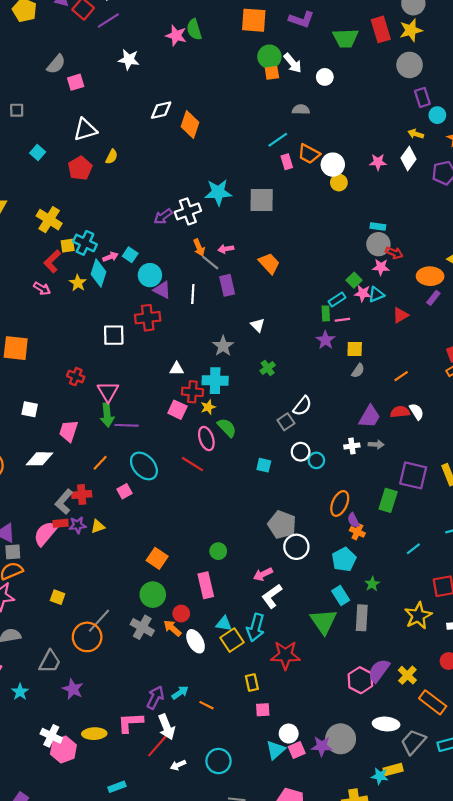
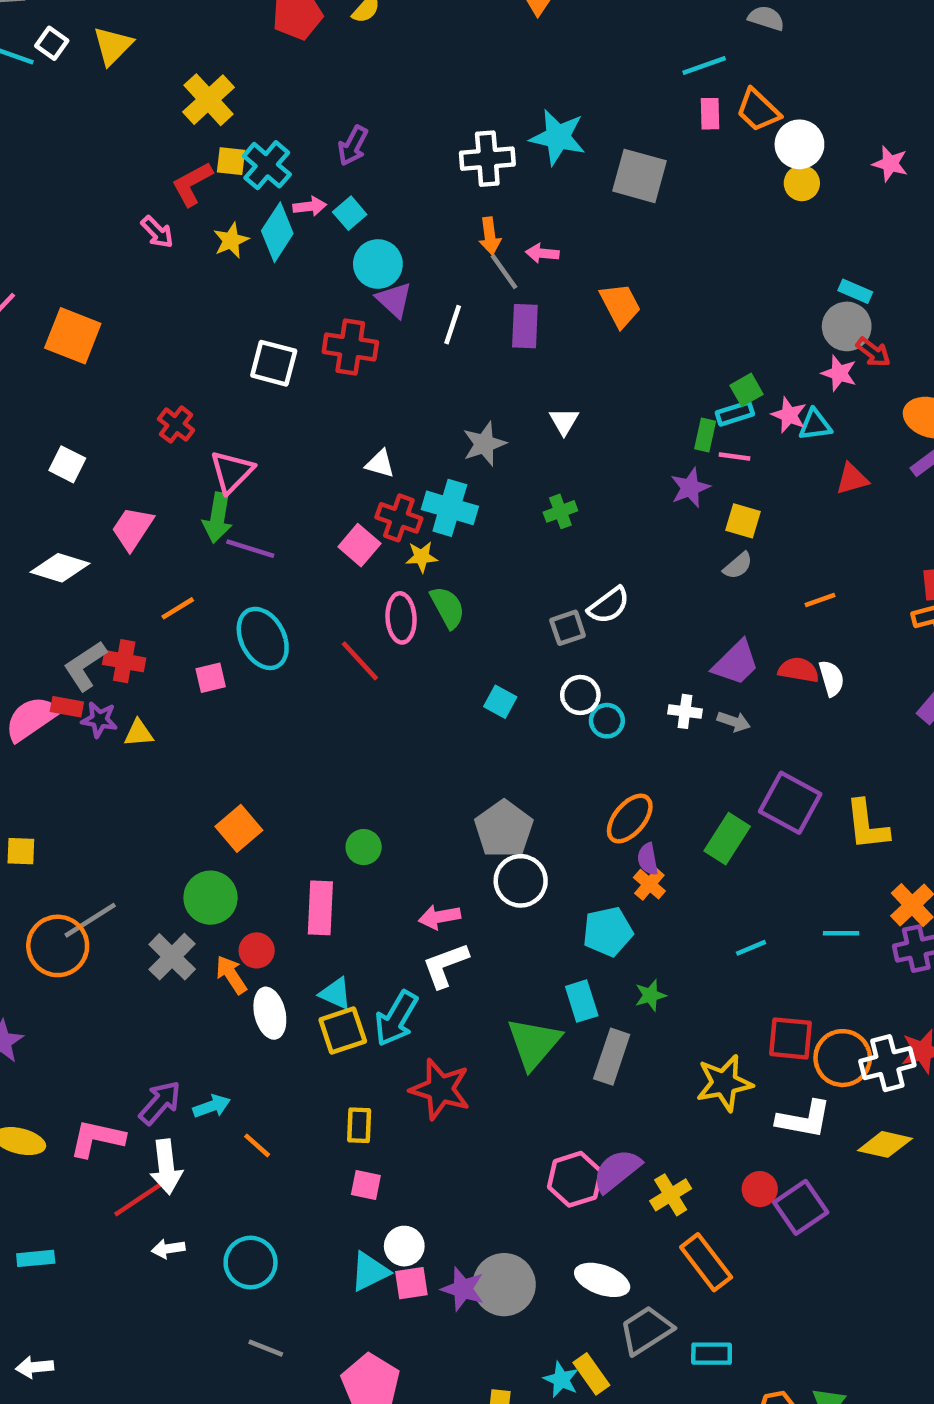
purple arrow: (163, 216) -> (353, 146), moved, turned -42
green square: (354, 280) -> (747, 390), moved
yellow square: (58, 597) -> (21, 851), turned -32
yellow rectangle: (393, 770) -> (591, 1374), turned 54

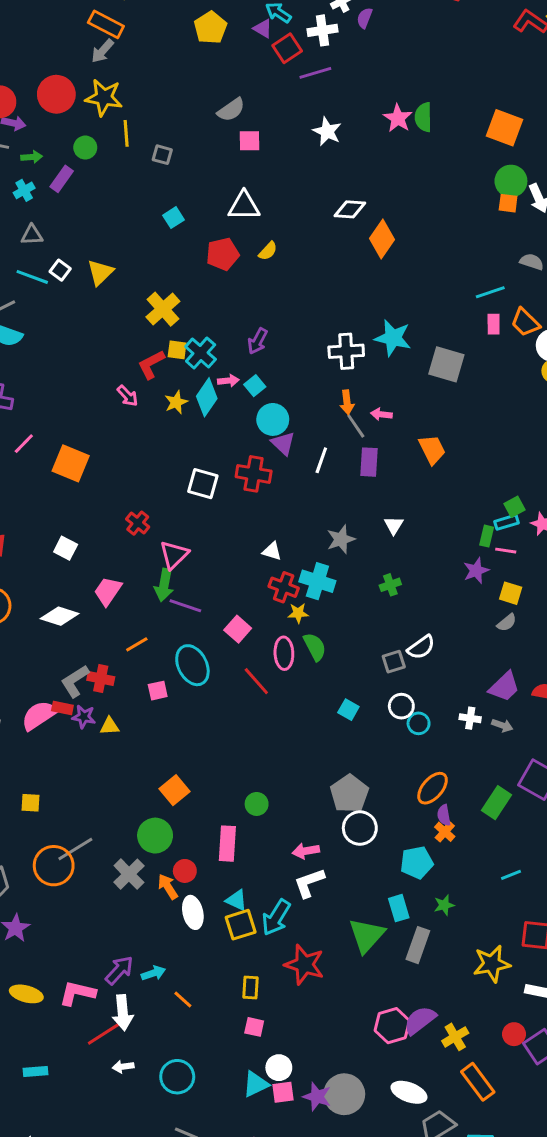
pink square: (359, 545) -> (238, 629), moved

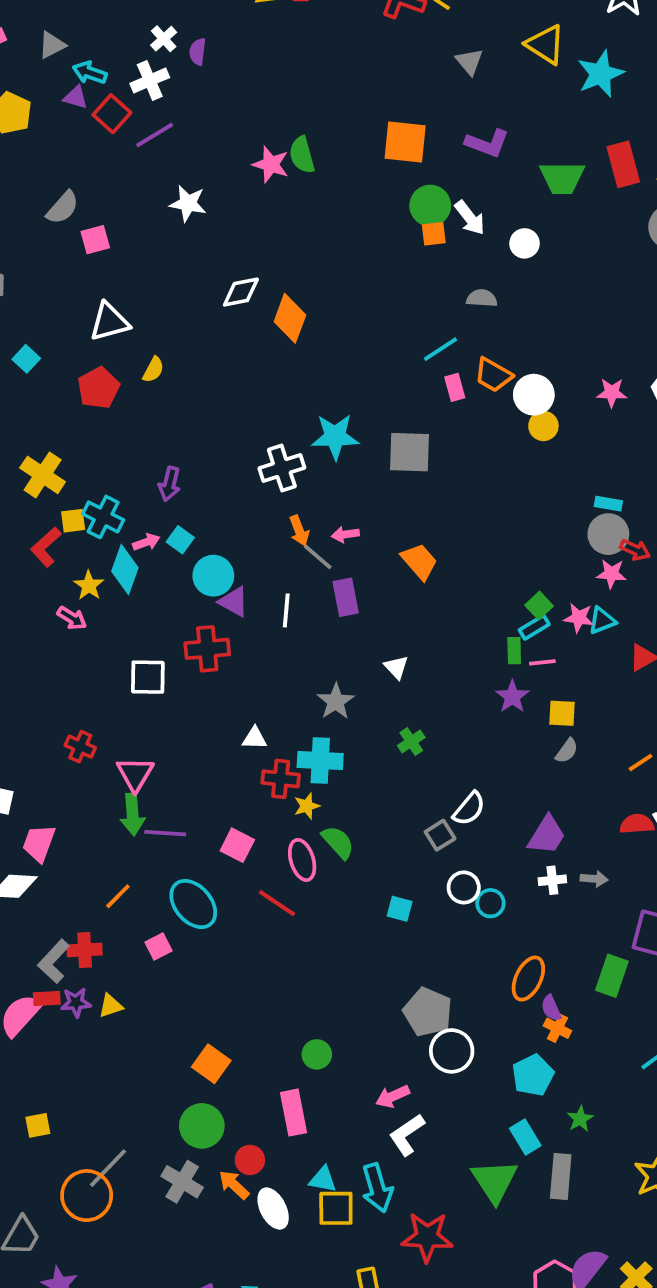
pink arrow: (128, 396) -> (72, 618), moved
pink trapezoid: (108, 591) -> (39, 843), moved
purple trapezoid: (504, 687) -> (547, 835), moved
cyan arrow: (276, 917) -> (377, 1188), turned -33
yellow square: (241, 925) -> (336, 1208), turned 32

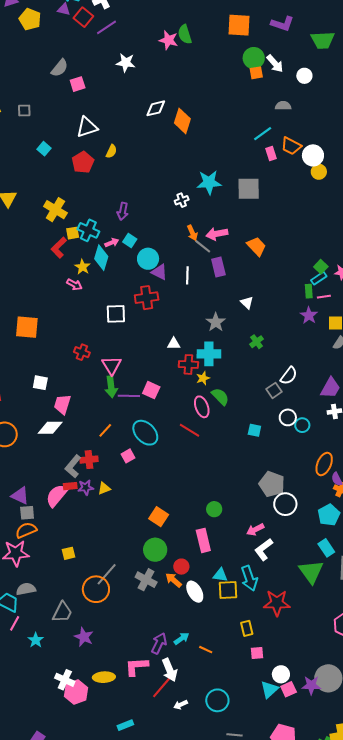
white cross: (282, 468) -> (182, 200), size x0.6
pink arrow: (345, 534) -> (217, 234), size x1.5
pink square: (237, 845) -> (151, 390), moved

